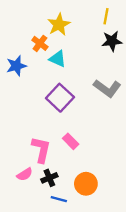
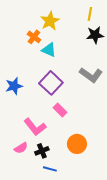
blue star: (16, 66) -> (14, 86), moved
pink rectangle: (71, 141) -> (60, 110), moved
pink L-shape: (41, 150) -> (35, 127), turned 130
orange circle: (86, 184) -> (77, 144), moved

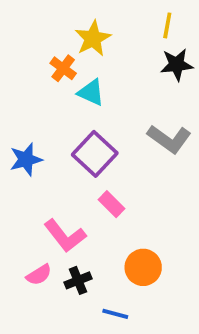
blue line: (50, 169) -> (115, 314), moved

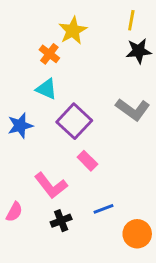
cyan triangle: (91, 92) -> (46, 89), moved
orange circle: (143, 267) -> (137, 234), moved
pink semicircle: (39, 275) -> (14, 212), moved, turned -30
blue line: (115, 314) -> (104, 209), moved, turned -36

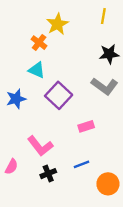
black star: (139, 51) -> (109, 54), moved
pink rectangle: (87, 161) -> (86, 126), moved, turned -63

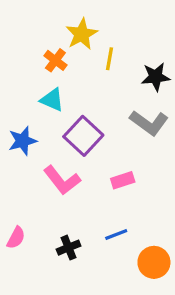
yellow line: (103, 16) -> (110, 59), moved
pink L-shape: (40, 146) -> (62, 180), moved

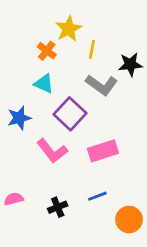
gray L-shape: (149, 123) -> (102, 85), moved
pink rectangle: (123, 180) -> (103, 151), size x1.5
pink semicircle: (16, 238) -> (14, 199), turned -132

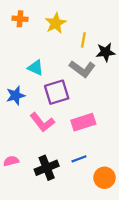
yellow line: (92, 49) -> (83, 40), moved
orange cross: (47, 51) -> (20, 19), moved, turned -32
purple square: (70, 114) -> (57, 92), turned 30
black cross: (58, 207) -> (47, 168), size x1.5

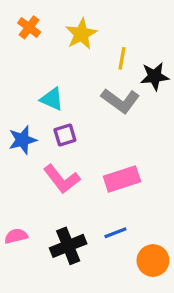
orange cross: (20, 19) -> (29, 27), turned 32
purple square: (57, 92) -> (65, 135), moved, size x0.6

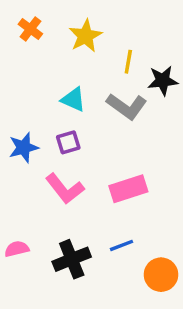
cyan triangle: (52, 99) -> (73, 99), moved

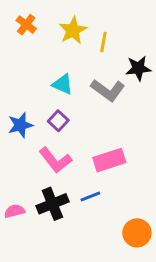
yellow line: (128, 62) -> (103, 42), moved
purple square: (68, 142) -> (58, 121), turned -30
blue line: (121, 245) -> (90, 196), moved
black cross: (72, 259) -> (52, 204), moved

